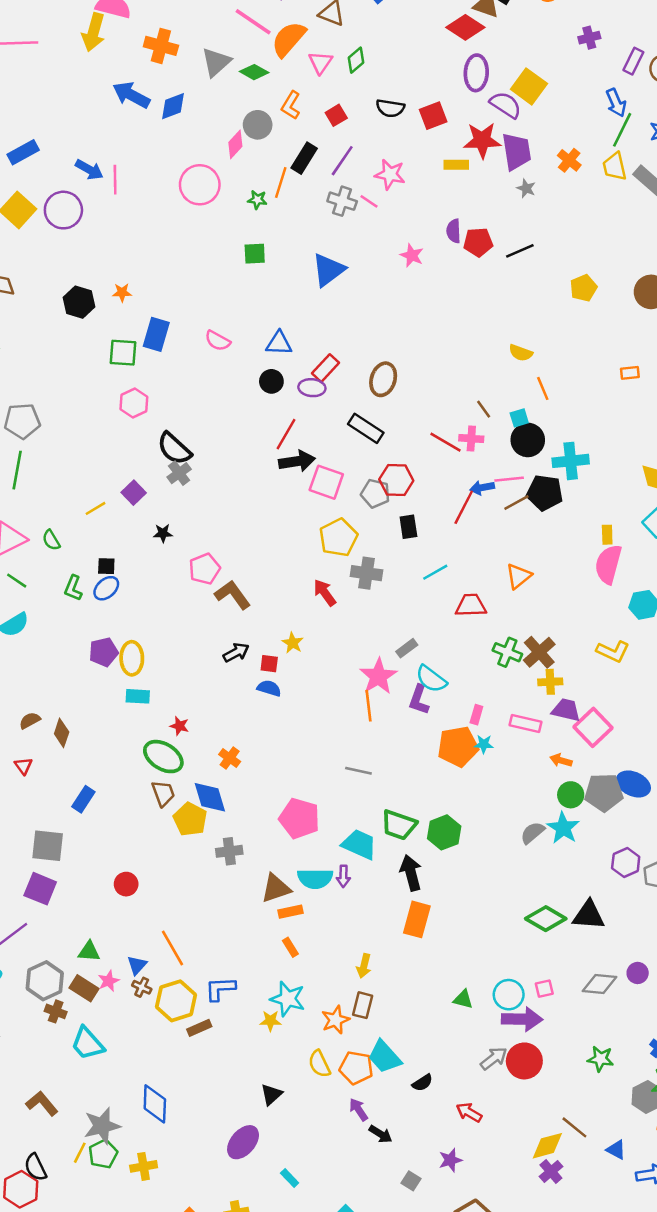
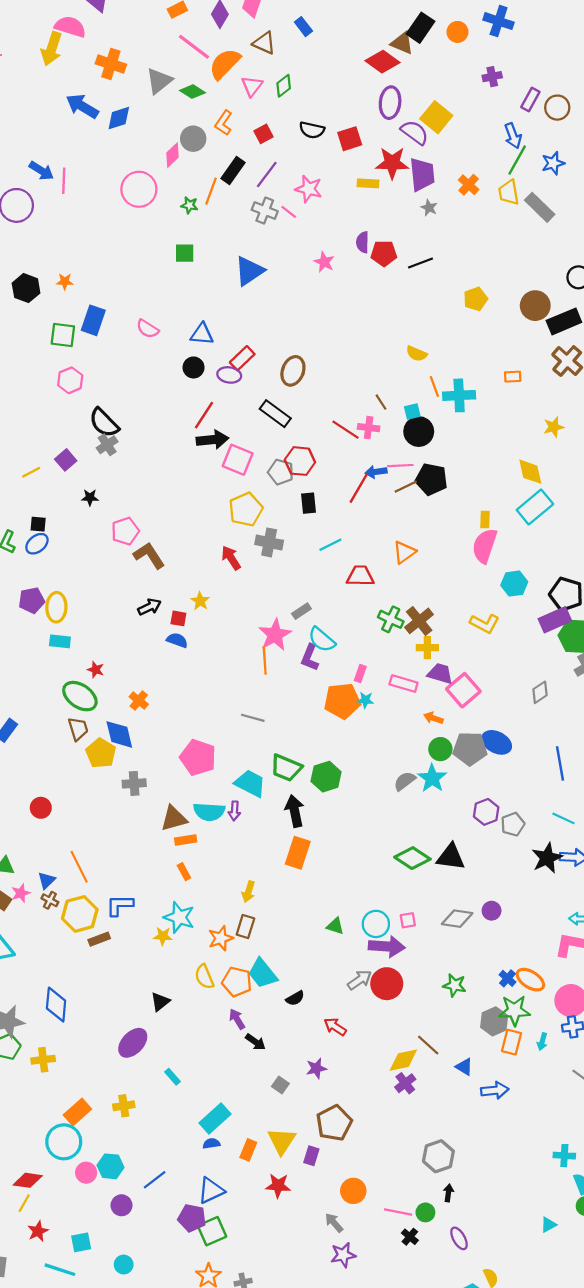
cyan cross: (571, 461) -> (459, 395), moved

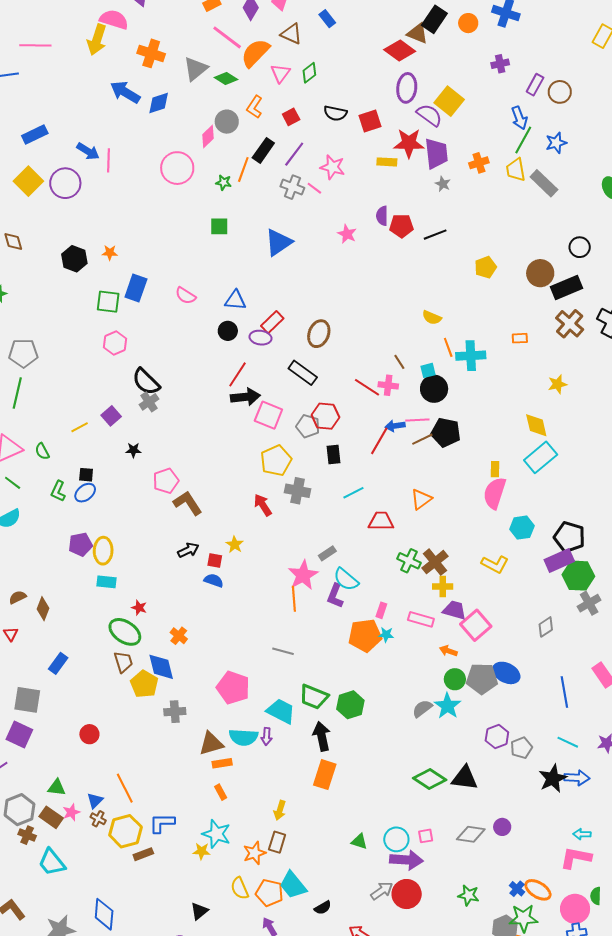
orange cross: (469, 185) -> (479, 163), turned 30

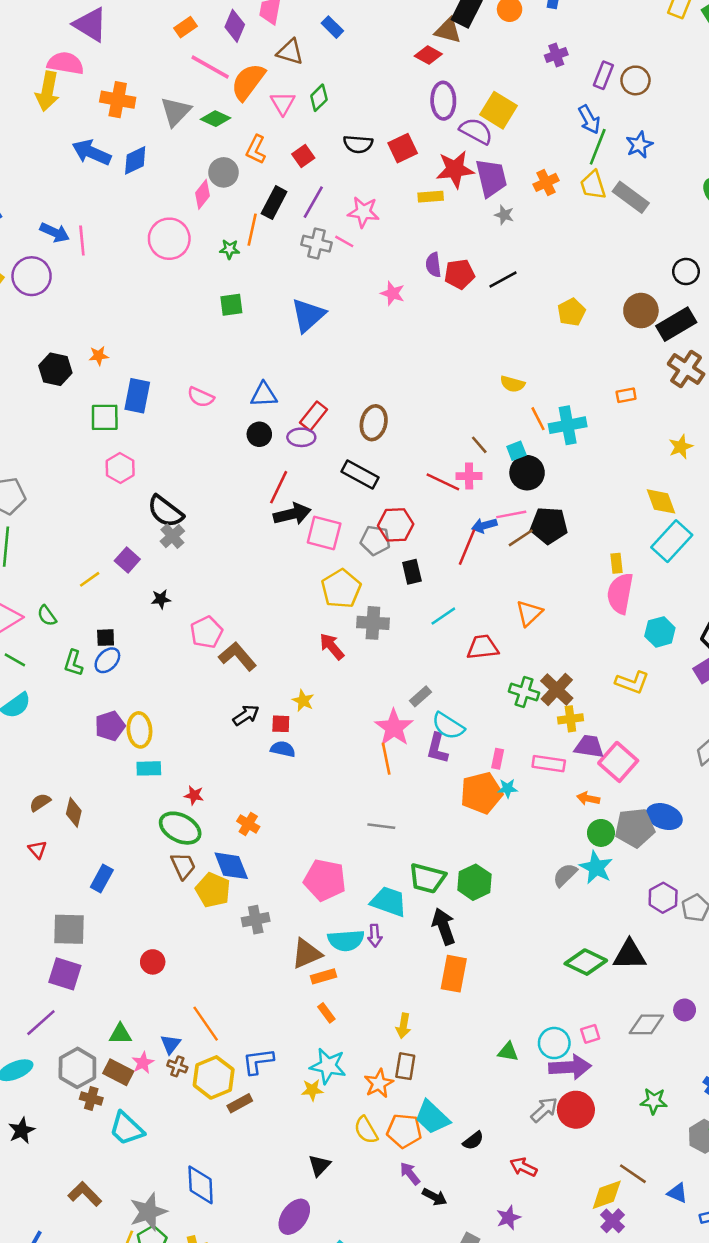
red diamond: (400, 50) -> (428, 55), size x0.7

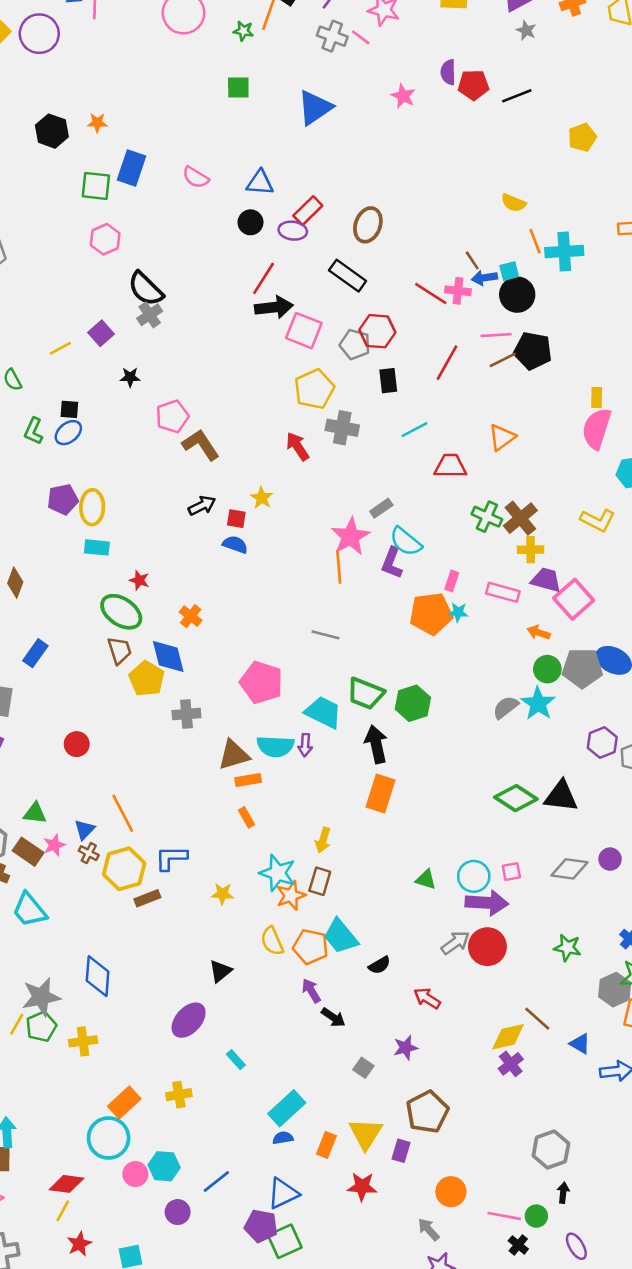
blue arrow: (484, 525) -> (484, 278), moved
cyan star: (328, 1066) -> (278, 873), moved

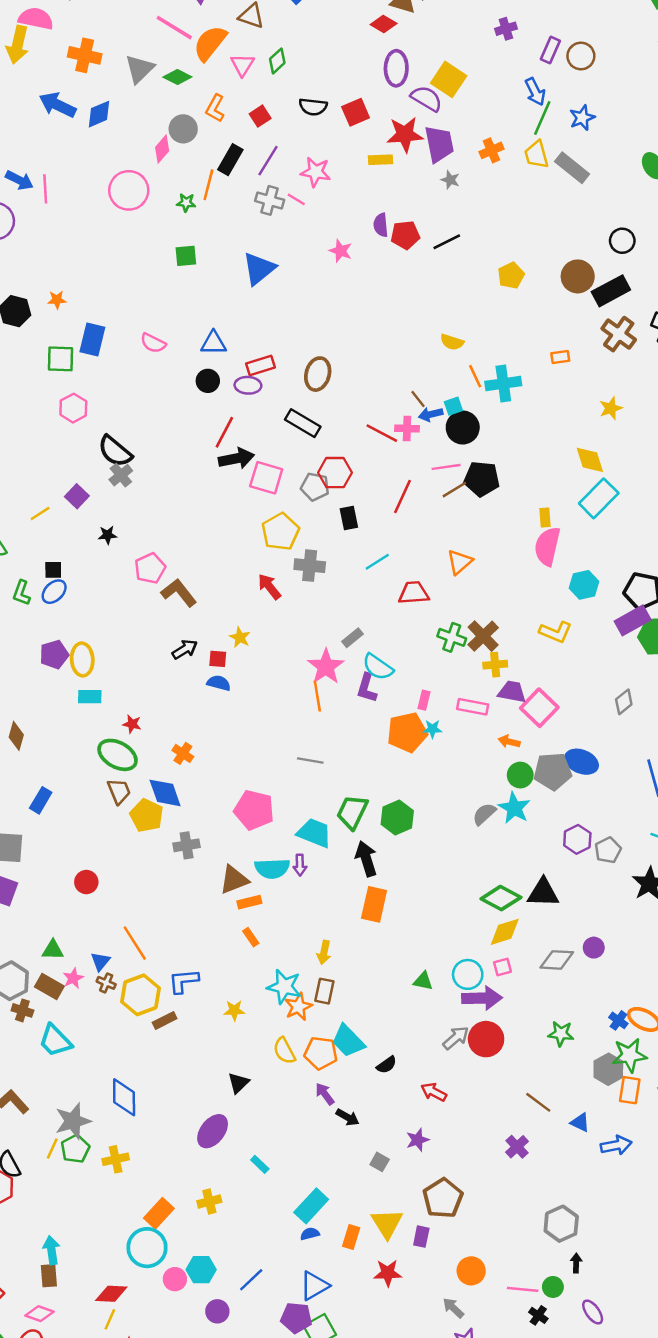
red rectangle: (308, 211) -> (260, 365), turned 32
green trapezoid: (366, 693) -> (352, 812), turned 99
yellow diamond: (508, 1037) -> (505, 932), moved

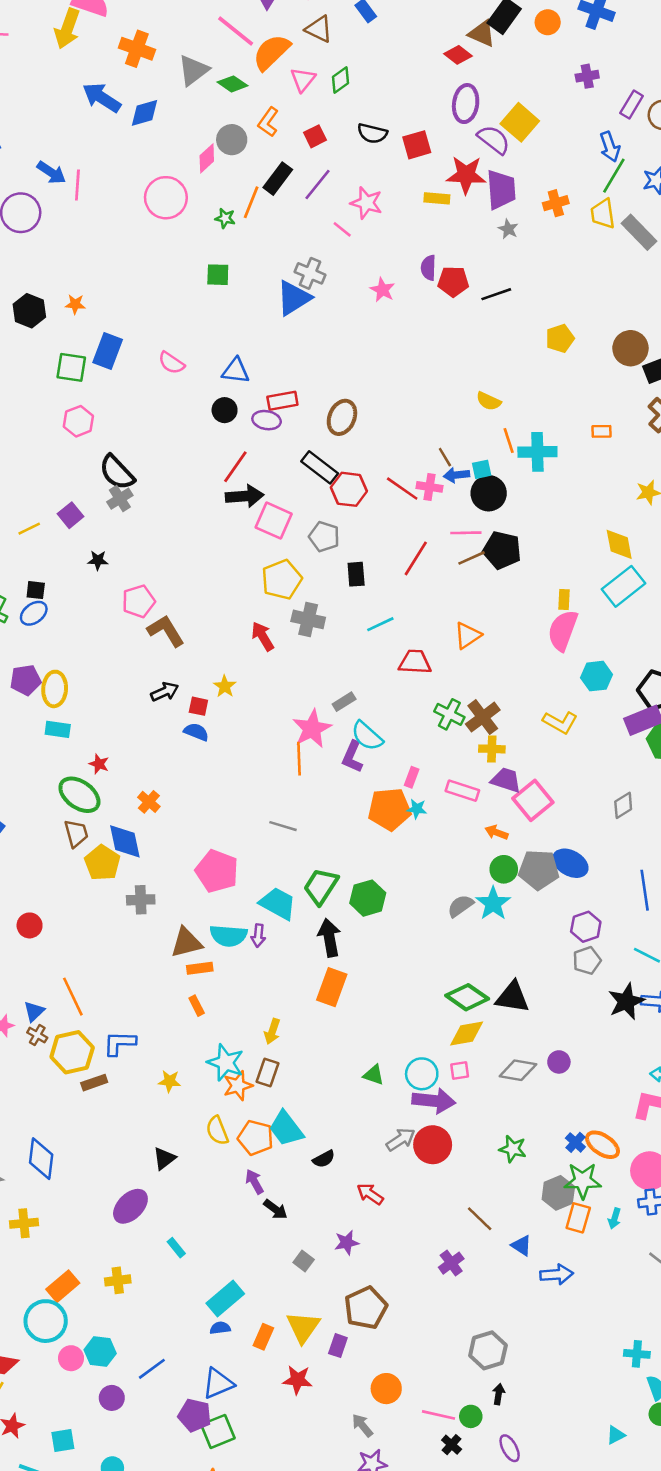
gray cross: (270, 200) -> (310, 273), moved
red hexagon: (335, 473) -> (349, 489), moved
purple hexagon: (577, 839) -> (586, 927), moved

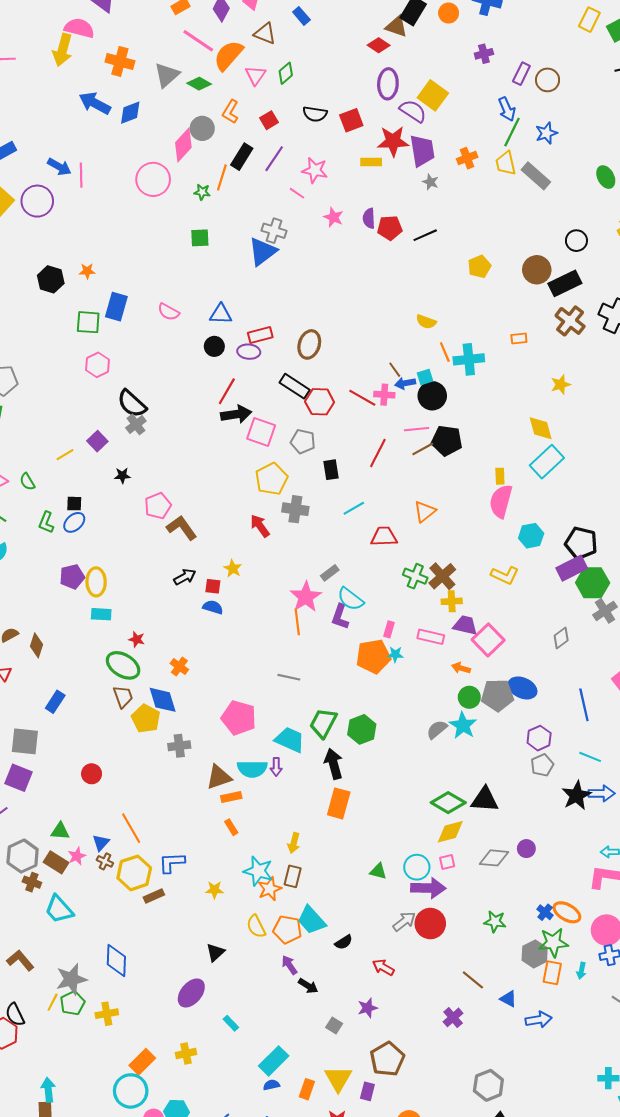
pink diamond: (207, 158) -> (183, 145), size x1.4
pink star: (383, 290) -> (333, 217), moved

